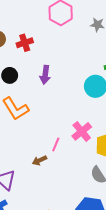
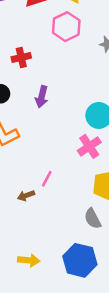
pink cross: (82, 131) -> (89, 146), moved

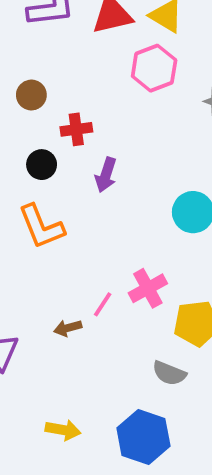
red cross: (21, 57) -> (76, 129), moved
pink cross: (89, 146) -> (148, 288), moved
gray semicircle: (93, 219) -> (169, 373), turned -45

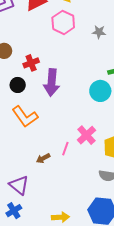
purple arrow: (106, 175) -> (52, 83), size x1.5
brown arrow: (68, 328) -> (43, 158), moved

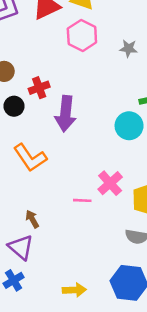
black circle: (18, 85) -> (14, 106), moved
pink line: (65, 149) -> (82, 200), turned 72
brown arrow: (43, 158) -> (32, 219), moved, turned 88

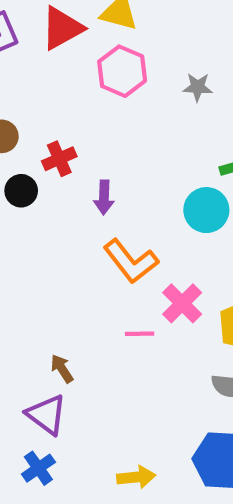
purple arrow: (65, 114) -> (104, 197), size x0.6
orange L-shape: (30, 158) -> (131, 261), moved

